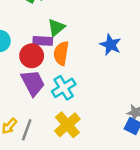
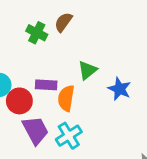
green triangle: (56, 27) -> (87, 70), moved
red circle: (32, 56) -> (19, 101), moved

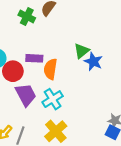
green triangle: (87, 70) -> (82, 51), moved

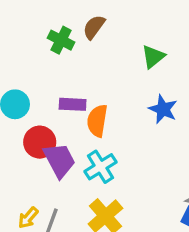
green triangle: (82, 51) -> (153, 57), moved
red circle: (13, 71) -> (40, 142), moved

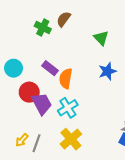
green triangle: (153, 57) -> (101, 38), turned -35
purple rectangle: (73, 104) -> (50, 68), turned 35
blue star: (163, 109) -> (107, 71), turned 30

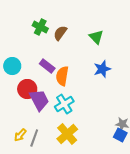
brown semicircle: (64, 19) -> (60, 33), moved

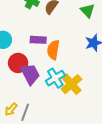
purple rectangle: (47, 66) -> (38, 40), turned -35
yellow cross: (67, 134) -> (71, 84), moved

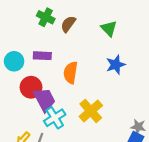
purple rectangle: (38, 40) -> (42, 56), moved
cyan cross: (55, 78) -> (55, 118), moved

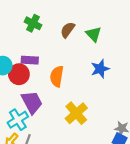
brown semicircle: (68, 24) -> (68, 30), moved
red circle: (31, 87) -> (19, 74), moved
cyan cross: (55, 118) -> (18, 120), moved

